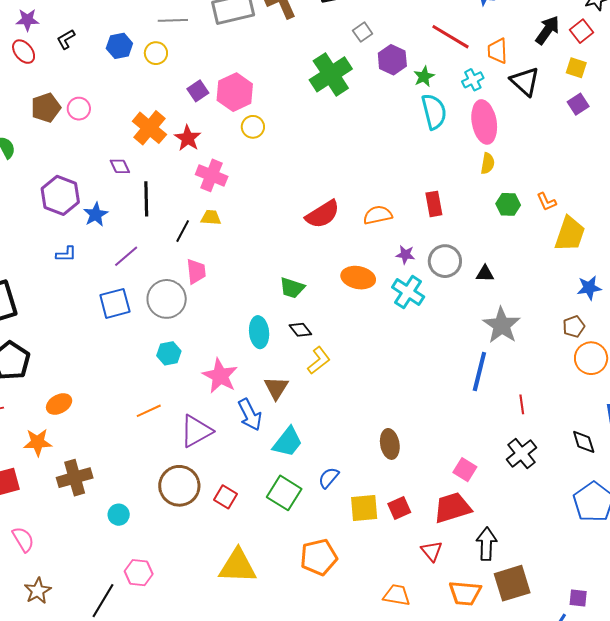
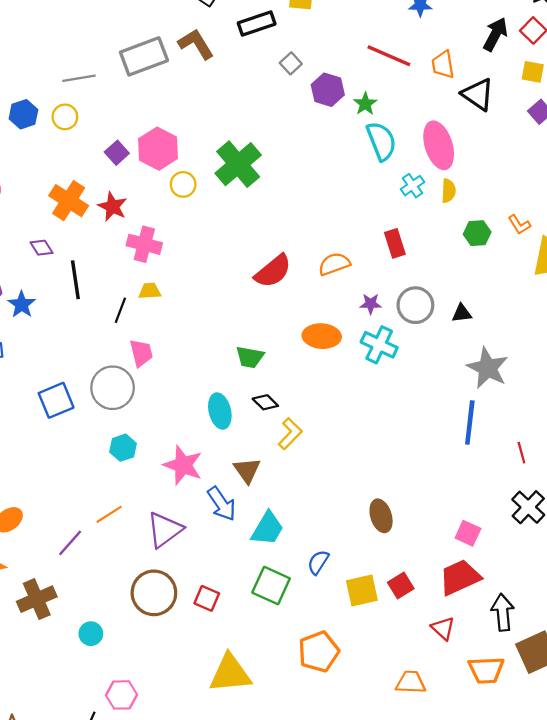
green cross: (331, 74) -> (238, 164), moved
cyan cross: (473, 80) -> (412, 186), moved
purple line: (126, 256) -> (70, 543), moved

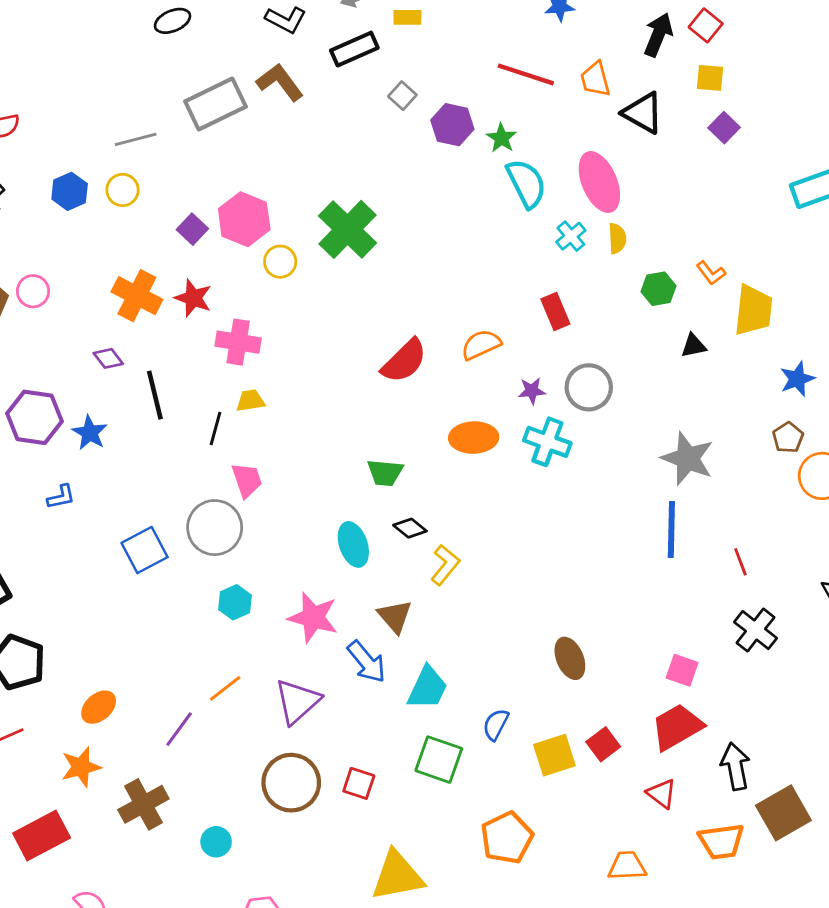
black triangle: (462, 313) -> (694, 346), moved

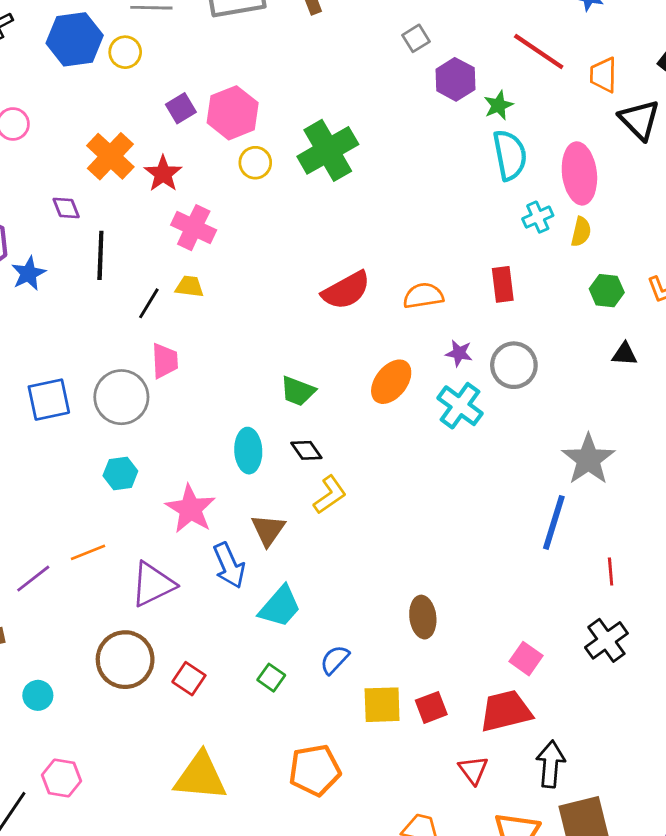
blue hexagon: (70, 191) -> (75, 39), size x1.5
orange ellipse: (474, 438) -> (391, 382), turned -66
green square: (439, 760) -> (271, 678), size x0.6

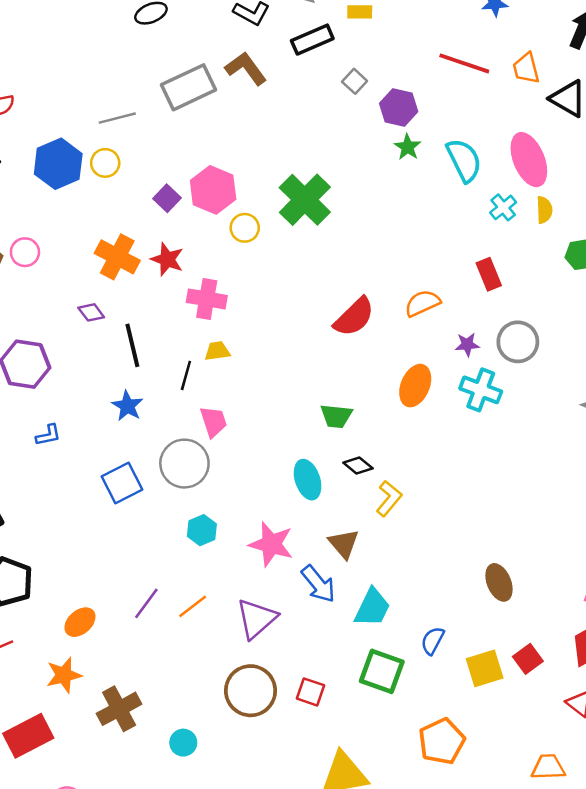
green star: (499, 105) -> (408, 147), moved
blue star: (29, 273) -> (127, 406), moved
purple line: (33, 579) -> (146, 603), moved
green square: (271, 678) -> (382, 671), size x1.8

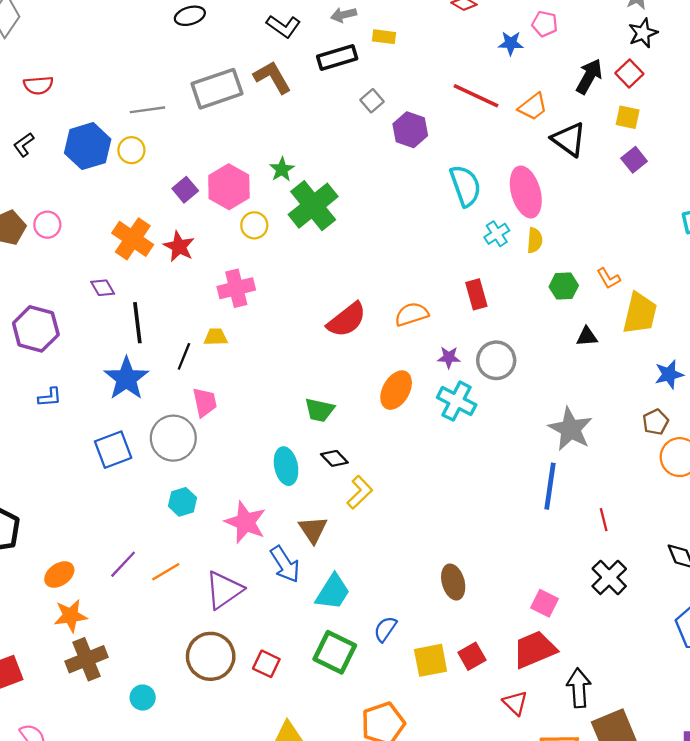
orange trapezoid: (526, 68) -> (533, 107), turned -120
green star: (408, 147) -> (282, 169), moved
pink cross: (207, 299) -> (236, 288), moved, turned -30
blue star: (127, 406) -> (126, 378), size x1.5
orange star: (64, 675) -> (71, 616), moved

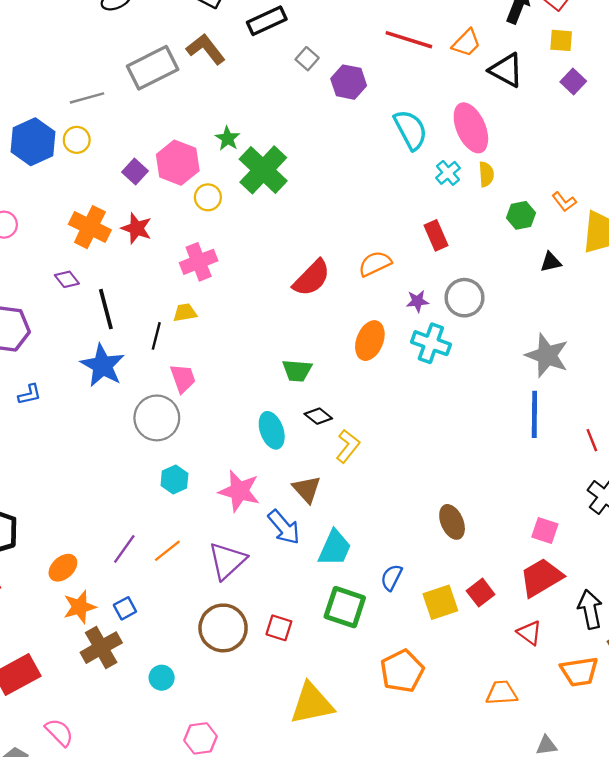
blue square: (113, 450) -> (125, 608), moved, size x0.6

